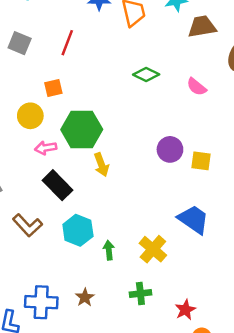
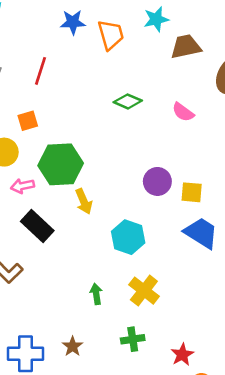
blue trapezoid: (193, 219) -> (201, 233), moved
cyan hexagon: (78, 230) -> (128, 237), moved

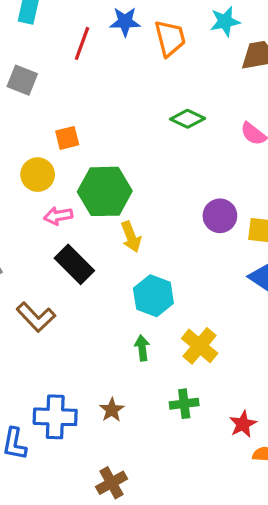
red line: (40, 71) -> (82, 43), moved
cyan hexagon: (128, 237) -> (153, 296), moved

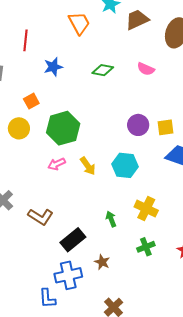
blue star: (125, 22) -> (53, 67), moved
pink arrow: (58, 216) -> (57, 164), moved
yellow arrow: (131, 237) -> (88, 166), moved
black rectangle: (74, 264) -> (73, 240), moved, turned -70
cyan hexagon: (153, 296) -> (125, 165), moved

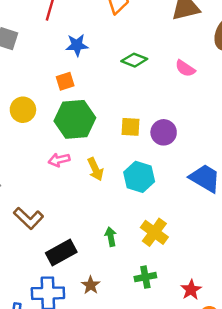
orange square: (31, 101) -> (65, 81), moved
yellow square: (166, 127) -> (131, 127), moved

